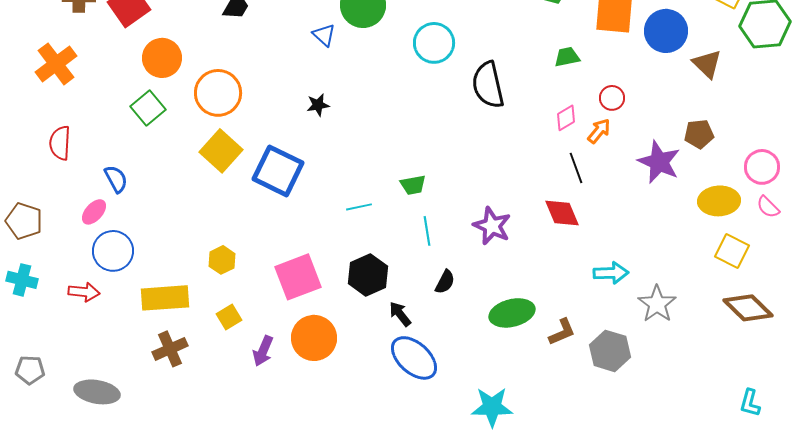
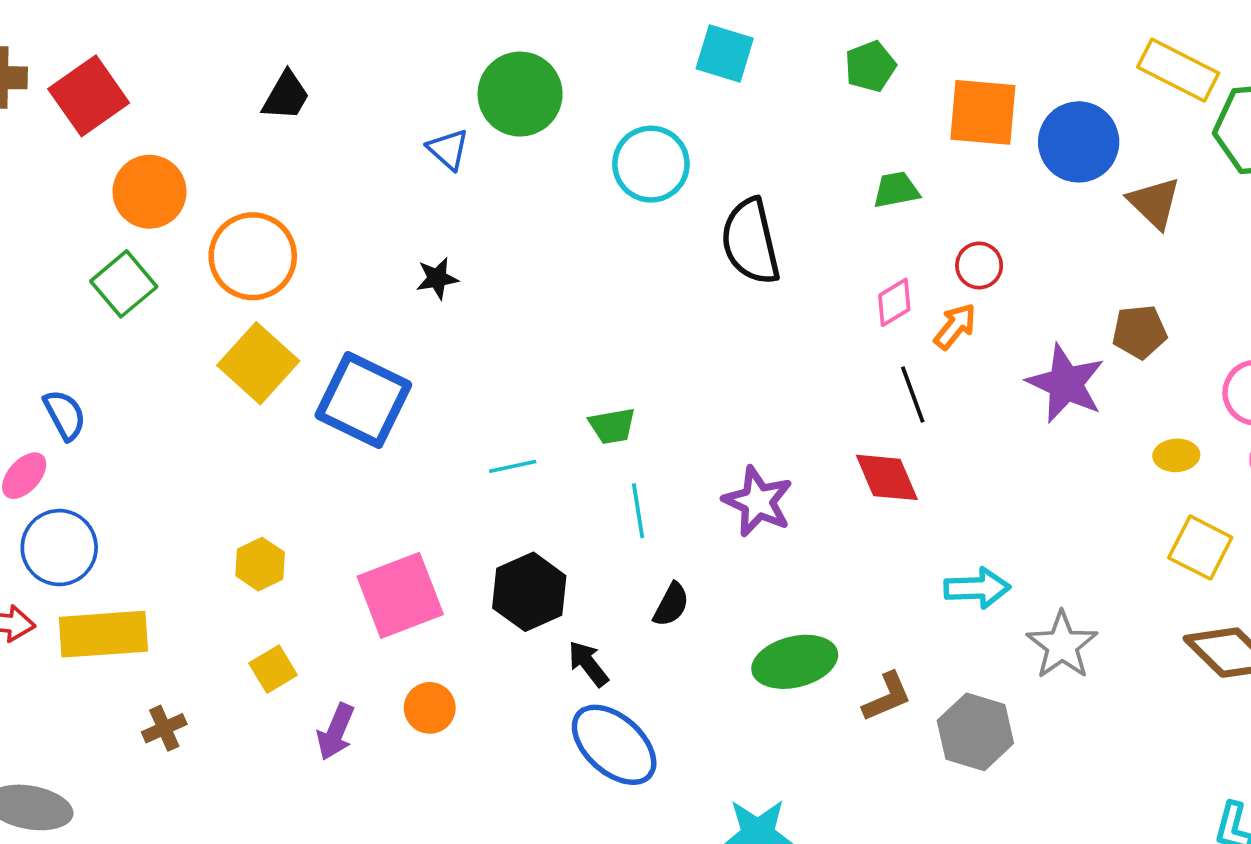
yellow ellipse: (719, 201) -> (1176, 455), size x0.6
yellow rectangle: (165, 298) -> (103, 634), moved
orange circle: (314, 338) -> (430, 708), size x0.6
brown cross: (170, 349) -> (164, 728), size x0.7

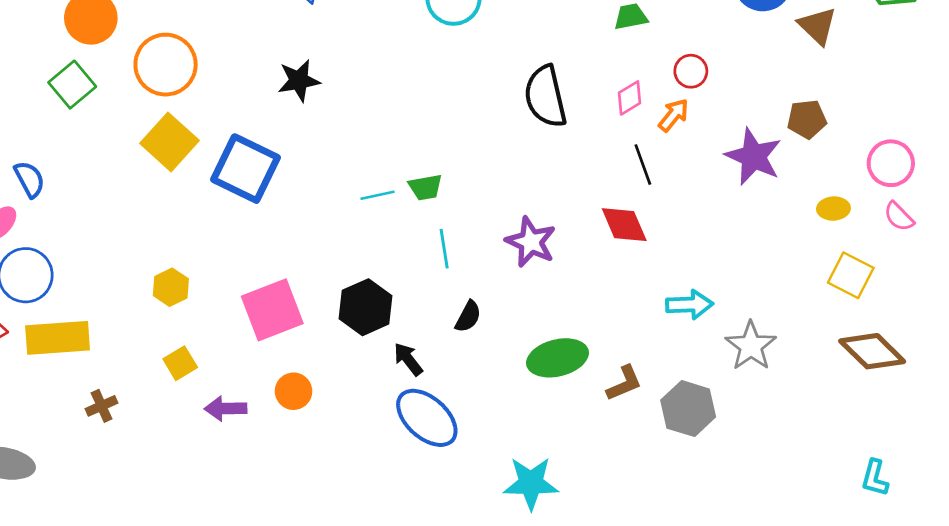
black semicircle: (750, 242) -> (545, 97), moved
black star: (437, 278) -> (299, 81), size x1.4
cyan line: (513, 466) -> (378, 195), moved
purple arrow: (336, 732) -> (226, 409), turned 66

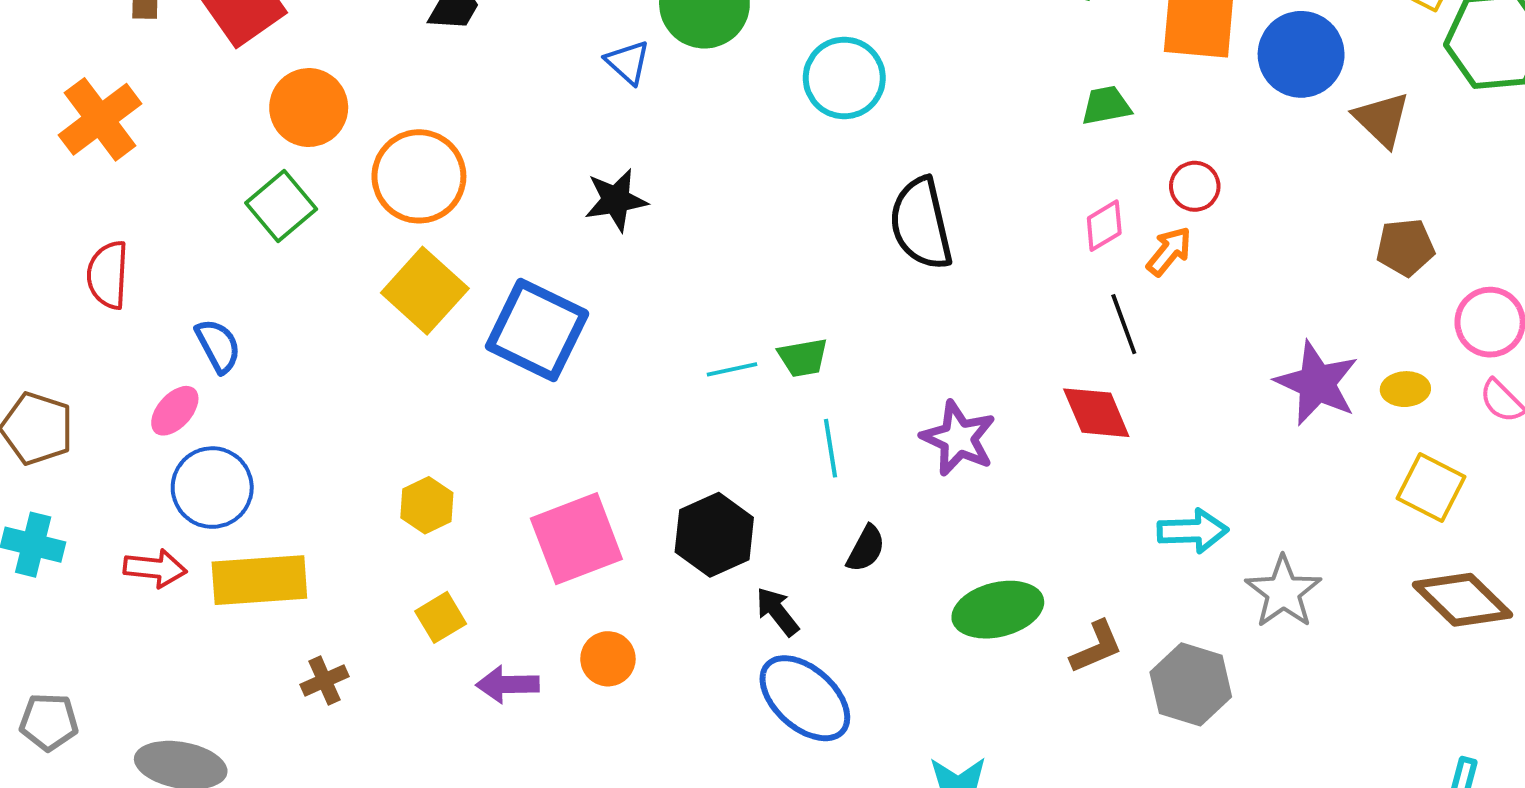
black semicircle: (545, 97) -> (921, 224), moved
brown pentagon: (807, 119) -> (1405, 247), moved
purple star: (753, 157) -> (1317, 383), moved

